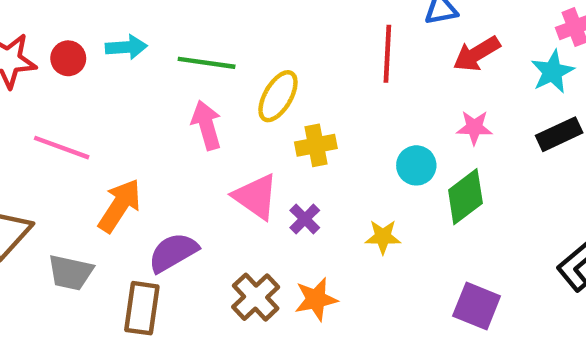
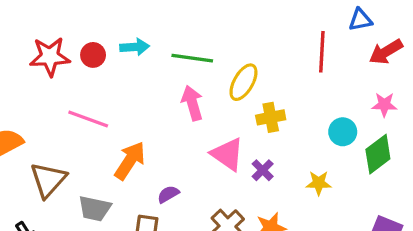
purple semicircle: (173, 252) -> (168, 194), size x0.6

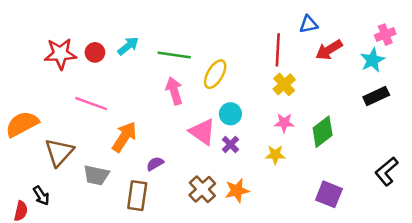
cyan arrow: (135, 47) -> (128, 46), turned -35
pink star: (384, 105) -> (284, 123), moved
yellow cross: (271, 117) -> (284, 84), moved, turned -30
cyan circle: (343, 132) -> (230, 114), moved

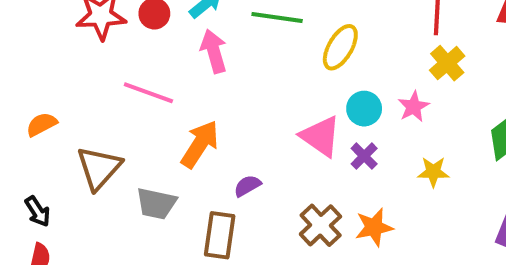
pink arrow: (174, 91) -> (214, 51), moved
pink star: (284, 123) -> (414, 107), moved, turned -30
orange semicircle: (22, 124) -> (42, 124), size x0.6
black arrow: (41, 196) -> (38, 211), moved

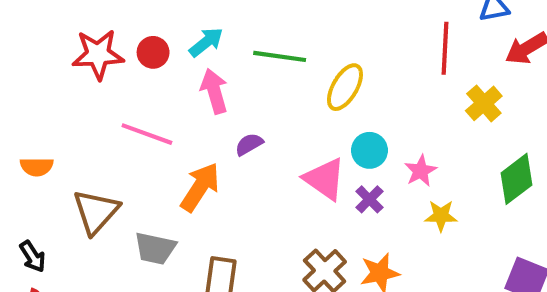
yellow cross: (447, 63) -> (484, 103), moved
pink star: (414, 107) -> (421, 171), moved
orange semicircle: (42, 124) -> (37, 167), turned -152
purple semicircle: (247, 186) -> (249, 144), moved

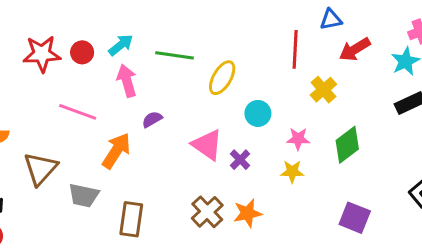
cyan circle: (369, 150) -> (258, 113), moved
pink star: (421, 171) -> (298, 139), moved, turned 30

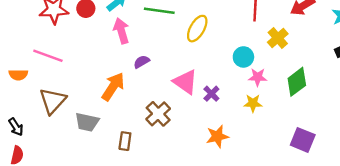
pink line: (78, 112) -> (48, 56), moved
cyan circle: (258, 113) -> (243, 57), moved
brown cross: (207, 212) -> (158, 114), moved
brown rectangle: (131, 219) -> (125, 141), size x0.7

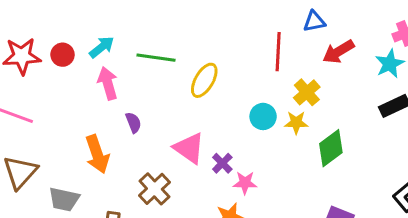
purple semicircle: (142, 62) -> (133, 123), turned 98
pink star: (258, 77) -> (245, 183), moved
orange arrow: (113, 87) -> (97, 154), turned 128
yellow star: (253, 103) -> (296, 123), moved

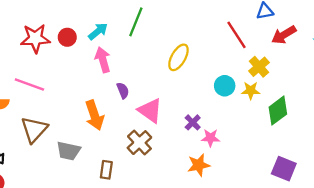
red line: (278, 52) -> (236, 35), turned -36
green line: (156, 58) -> (136, 22), moved, turned -76
pink triangle: (189, 148) -> (150, 111), moved

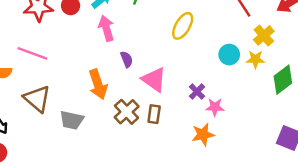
brown triangle: (34, 130) -> (37, 99), turned -32
brown cross: (139, 143) -> (127, 112), moved
brown rectangle: (106, 170) -> (154, 114), moved

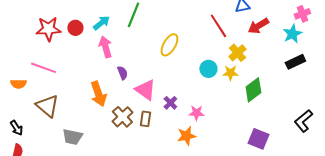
purple cross: (197, 92) -> (170, 103), moved
gray trapezoid: (72, 120) -> (72, 137), moved

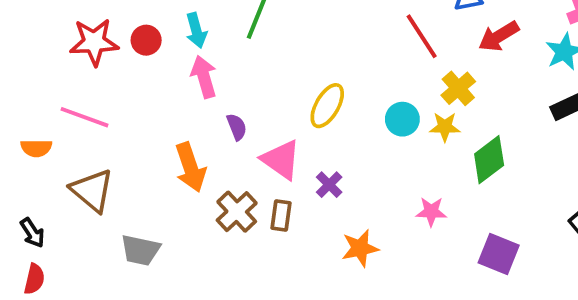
cyan arrow: (101, 23) -> (196, 30), turned 114
yellow ellipse: (169, 45) -> (327, 106), moved
pink star: (196, 113) -> (431, 212), moved

